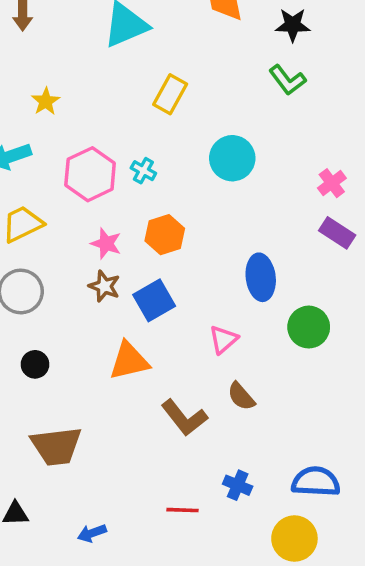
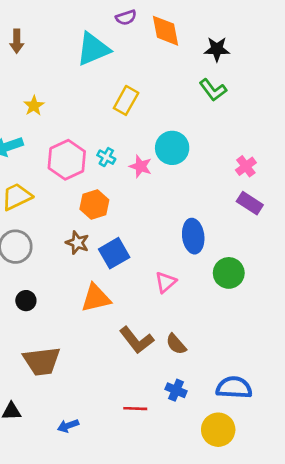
orange hexagon: (165, 235) -> (94, 204), moved
pink star: (106, 244) -> (141, 166), moved
brown semicircle: (241, 396) -> (176, 344), moved

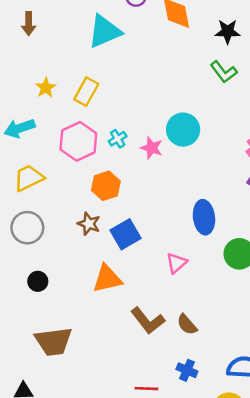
yellow rectangle: (126, 100) -> (86, 92), moved
cyan cross: (106, 157) -> (118, 139), turned 30

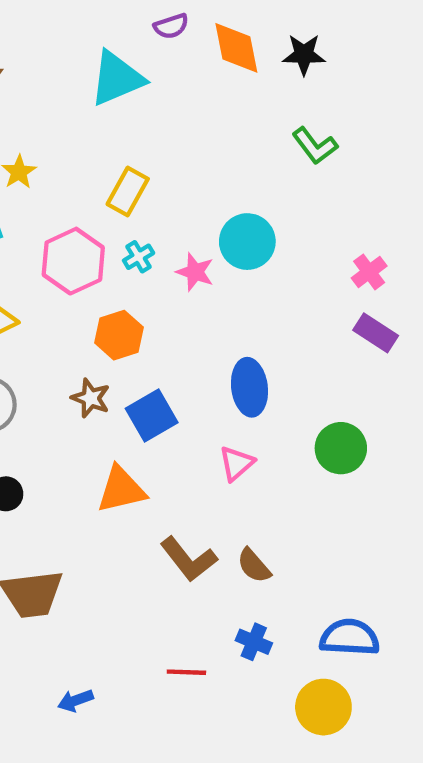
black star: (228, 31) -> (304, 54), moved
yellow rectangle: (86, 92) -> (128, 191), moved
blue ellipse: (204, 217) -> (249, 387), moved

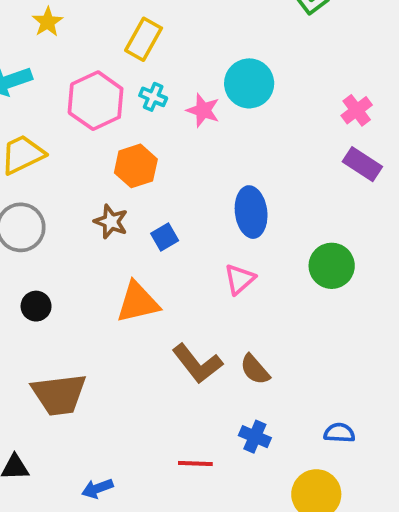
cyan cross: (139, 257) -> (153, 97), turned -36
blue square: (152, 416) -> (165, 237), size x0.6
blue semicircle: (350, 637) -> (339, 433), size x0.6

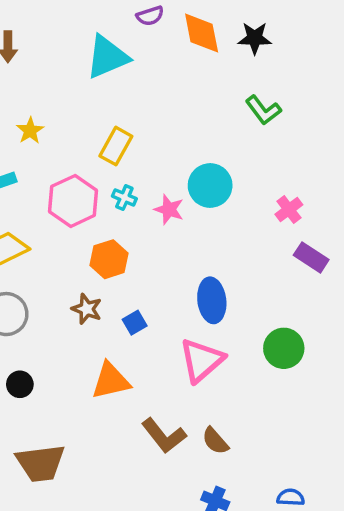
pink cross: (357, 110) -> (289, 209), moved
pink triangle: (240, 279) -> (202, 360), size x1.6

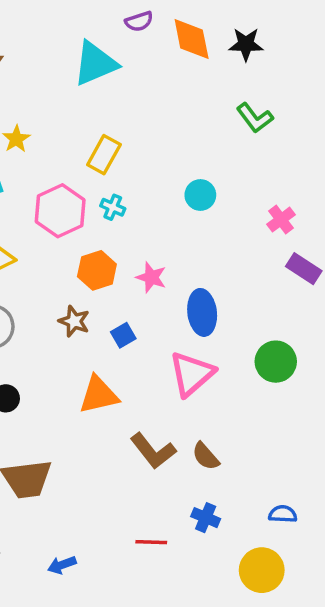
cyan circle: (210, 185) -> (200, 195), size x0.7
pink star: (169, 209) -> (151, 277), moved

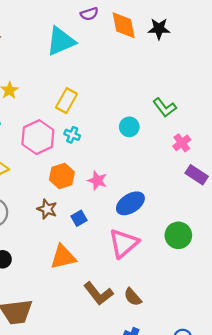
green L-shape: (255, 118) -> (165, 107), moved
blue ellipse: (202, 312) -> (130, 203), turned 64

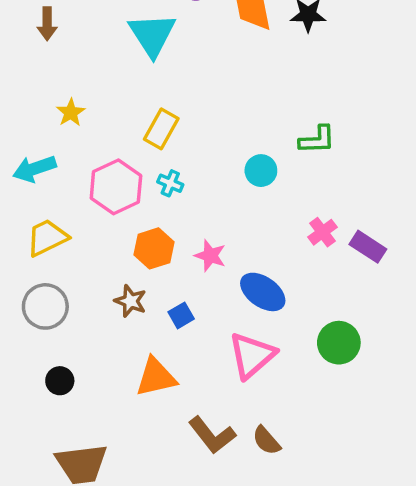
cyan triangle: (61, 41) -> (152, 35), turned -40
green L-shape: (165, 107) -> (317, 140), turned -55
pink cross: (182, 143) -> (323, 232), moved
blue ellipse: (130, 203) -> (263, 292), turned 68

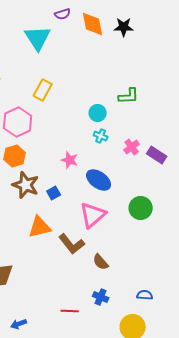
cyan cross: (170, 183) -> (101, 136), moved
orange hexagon: (154, 248) -> (15, 156), moved
brown star: (130, 301) -> (26, 185), size x1.5
brown L-shape: (212, 435) -> (72, 244), moved

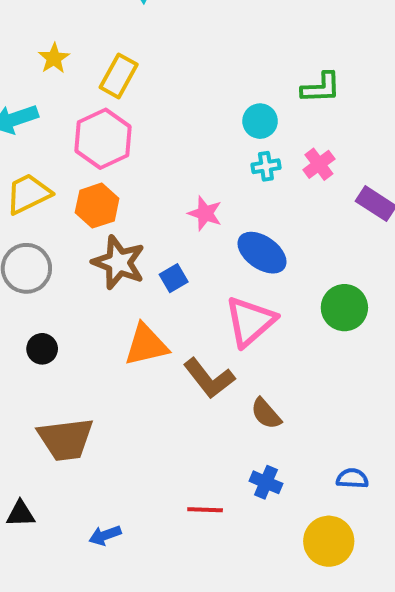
yellow rectangle: (43, 90) -> (119, 76), moved
cyan cross: (101, 136) -> (266, 166), turned -32
pink cross: (132, 147) -> (319, 164), moved

